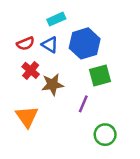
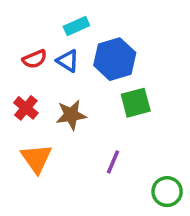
red cross: (31, 70) -> (26, 108), moved
purple line: (83, 104) -> (113, 162), moved
green circle: (105, 135) -> (167, 192), moved

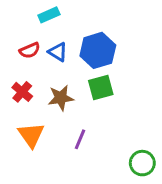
cyan rectangle: (76, 26) -> (49, 15), moved
green square: (136, 103) -> (101, 87), moved
purple line: (113, 162) -> (80, 139), moved

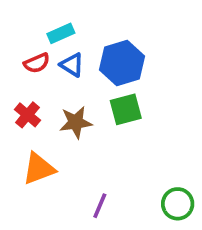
cyan rectangle: (49, 15) -> (61, 33), moved
orange triangle: (31, 135) -> (39, 169), turned 44
purple line: (80, 139) -> (100, 206), moved

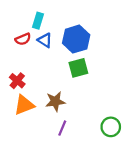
cyan rectangle: (61, 33) -> (38, 21), turned -49
red cross: (28, 115) -> (17, 81), moved
brown star: (76, 122) -> (55, 101), moved

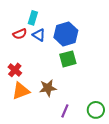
purple line: (62, 128) -> (65, 111), moved

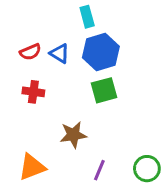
cyan rectangle: (33, 18) -> (87, 17), moved, turned -32
red cross: (15, 70) -> (33, 92), moved, turned -32
orange triangle: (21, 91) -> (32, 167), moved

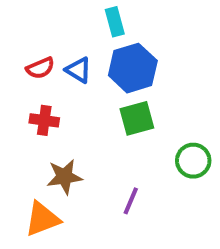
brown star: (73, 135) -> (64, 177), moved
green circle: (147, 169) -> (193, 161), moved
purple line: (99, 170) -> (131, 201), moved

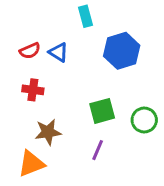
blue hexagon: (133, 68) -> (122, 51), moved
green square: (137, 118) -> (102, 111), moved

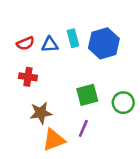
cyan rectangle: (86, 16) -> (73, 38), moved
blue triangle: (58, 52) -> (50, 45), turned -36
orange triangle: (31, 164) -> (54, 140), moved

